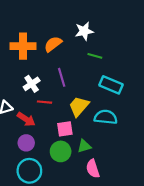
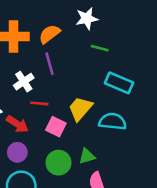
purple line: (62, 77) -> (49, 64), moved
pink square: (65, 129) -> (56, 127), moved, turned 35

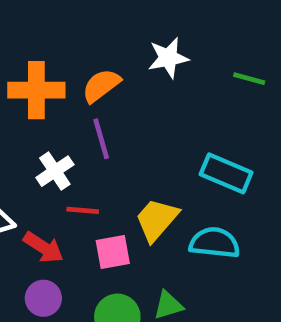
green line: (100, 48) -> (249, 79), moved
pink square: (56, 127) -> (113, 252), turned -36

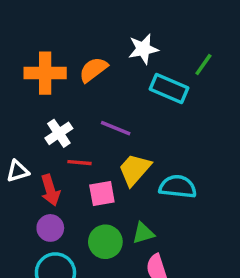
green line: (249, 79) -> (203, 64), turned -70
purple line: (101, 139) -> (116, 128), moved, turned -52
cyan rectangle: (226, 173) -> (169, 89), moved
red arrow: (43, 247) -> (50, 190), turned 40

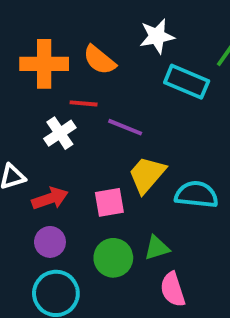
orange semicircle: (93, 70) -> (99, 60), turned -104
red line: (80, 163) -> (84, 103), moved
red arrow: (50, 190) -> (50, 198), turned -92

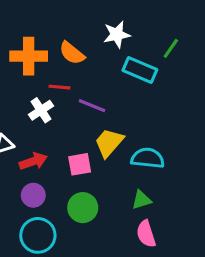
green triangle: (157, 248) -> (141, 200), moved
pink semicircle: (173, 289) -> (146, 234), moved

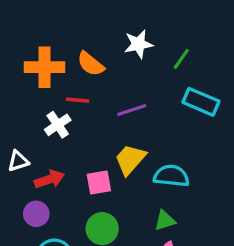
green line: (171, 48) -> (181, 59), moved
cyan rectangle: (140, 70) -> (201, 102), moved
purple line: (92, 106) -> (132, 110), moved, turned -40
purple circle: (33, 195) -> (36, 214), moved

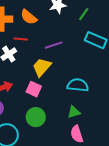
yellow trapezoid: (130, 159) -> (42, 67), moved
pink square: (99, 182) -> (34, 89), turned 35

